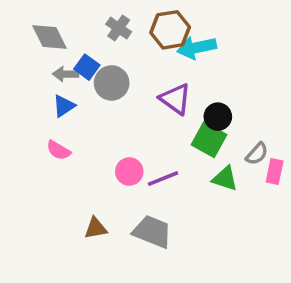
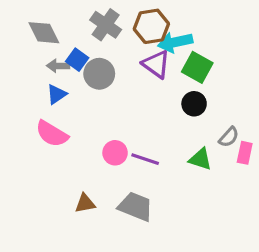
gray cross: (119, 28) -> (106, 25), size x1.4
purple triangle: (175, 99) -> (156, 64), moved
green square: (209, 140) -> (197, 67), moved
pink semicircle: (58, 150) -> (52, 134), size x1.5
purple line: (163, 179) -> (145, 159), turned 40

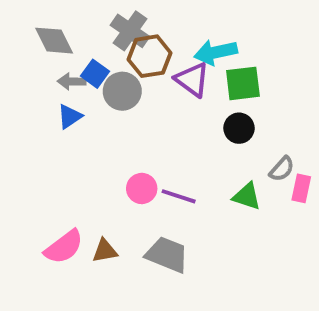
brown hexagon: (151, 26) -> (149, 56), moved
green square: (197, 67) -> (243, 83), turned -36
pink semicircle: (52, 134) -> (64, 247), moved, turned -68

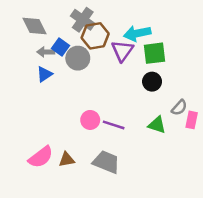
purple triangle: (192, 80) -> (122, 51), turned 30

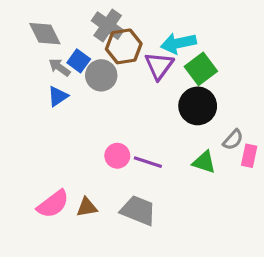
gray arrow: (46, 52) -> (59, 67), turned 35
green square: (154, 53) -> (201, 69), turned -30
black circle: (152, 82) -> (198, 106), size x1.5

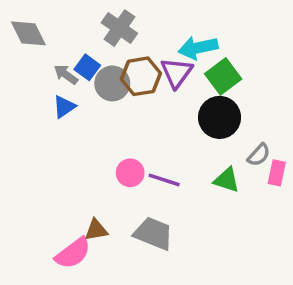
gray diamond: (45, 34) -> (28, 33), moved
brown hexagon: (124, 46) -> (141, 76), moved
pink semicircle: (53, 204) -> (73, 253), moved

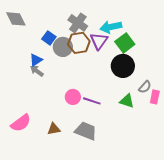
gray cross: (119, 28) -> (78, 23), moved
gray arrow: (66, 75) -> (37, 71), moved
pink semicircle: (73, 253) -> (21, 123), moved

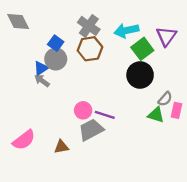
purple triangle: (99, 41) -> (166, 36), moved
gray circle: (63, 47) -> (56, 59), moved
green triangle: (127, 101) -> (156, 115), moved
gray trapezoid: (86, 131) -> (91, 130), moved, turned -50

